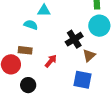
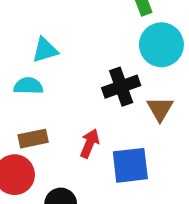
black cross: (74, 39) -> (121, 87), turned 30
blue square: (82, 80) -> (130, 165), moved

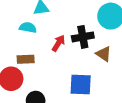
brown triangle: (160, 109) -> (104, 54), turned -35
red arrow: (90, 143) -> (58, 43), moved

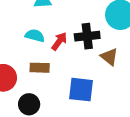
cyan semicircle: (28, 27) -> (35, 36), moved
brown rectangle: (26, 59) -> (40, 68), moved

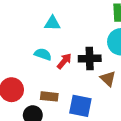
brown rectangle: (40, 68) -> (49, 96), moved

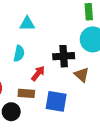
cyan semicircle: (43, 54) -> (19, 53), turned 84
red arrow: (64, 61) -> (38, 73), moved

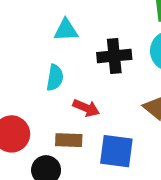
black cross: (64, 56) -> (114, 56), moved
red arrow: (38, 73) -> (86, 108), turned 77

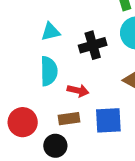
cyan semicircle: (55, 78) -> (49, 71), size x1.4

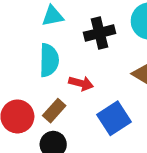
brown rectangle: (69, 119) -> (54, 111), moved, turned -42
blue square: (108, 120) -> (114, 118), turned -32

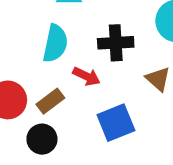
black cross: (99, 33) -> (116, 43), moved

